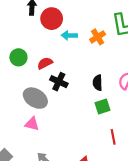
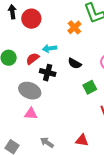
cyan arrow: (69, 35) -> (50, 49), moved
black semicircle: (98, 83) -> (75, 63), moved, turned -48

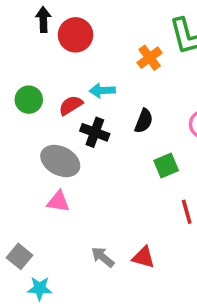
black semicircle: (75, 63) -> (144, 121), turned -104
gray arrow: (47, 143) -> (103, 257), moved

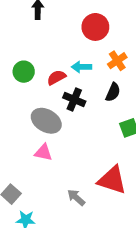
red circle: (76, 35) -> (95, 27), moved
orange cross: (150, 58) -> (117, 61), moved
red triangle: (143, 257) -> (112, 180), moved, size x1.6

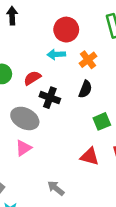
cyan arrow: (82, 67) -> (56, 54), moved
pink triangle: (43, 152) -> (23, 148), turned -42
red triangle: (112, 180) -> (90, 156), moved, size x0.7

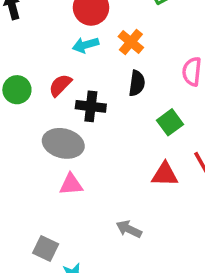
pink triangle: (23, 148) -> (71, 184), turned 42

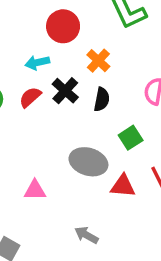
cyan arrow: (85, 45) -> (37, 63), moved
black cross: (91, 106) -> (65, 91), moved, turned 32
gray ellipse: (63, 143) -> (88, 162), moved

